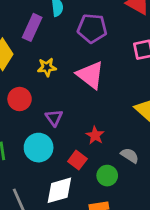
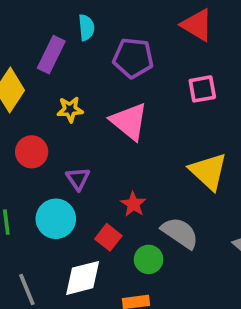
gray semicircle: (130, 155) -> (180, 233), size x1.5

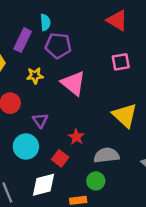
purple pentagon: (133, 58) -> (58, 46), moved
gray semicircle: (180, 233) -> (107, 155), turned -40
green circle: (149, 259) -> (96, 181), moved

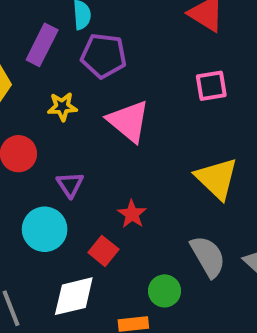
gray semicircle: (107, 155) -> (208, 256), moved, turned 65

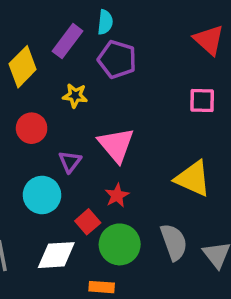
pink triangle: (129, 121) -> (116, 145), moved
yellow triangle: (217, 178) -> (193, 178), turned -30
green circle: (165, 291) -> (120, 244), moved, size x1.5

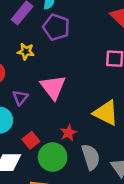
red star: (117, 195) -> (68, 133), moved

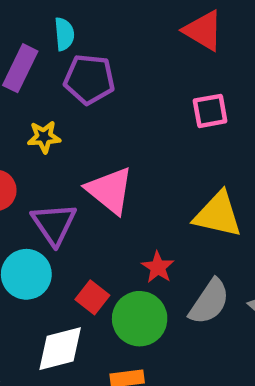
purple triangle: (20, 98) -> (54, 224), size x1.5
gray semicircle: (91, 157) -> (209, 302), turned 65

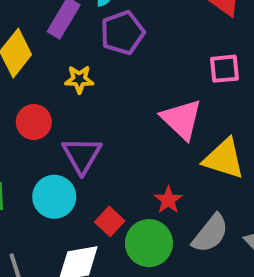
purple pentagon: (89, 79) -> (122, 33), turned -30
pink triangle: (110, 190) -> (182, 119), moved

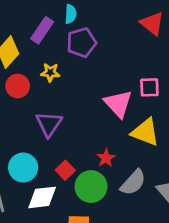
pink square: (225, 69) -> (149, 87), moved
red circle: (34, 122) -> (18, 86), moved
cyan circle: (54, 197) -> (23, 168), moved

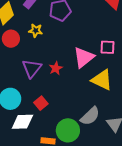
pink triangle: (118, 104) -> (84, 57), turned 30
red star: (106, 158) -> (56, 68), moved
green circle: (91, 187) -> (68, 130), moved

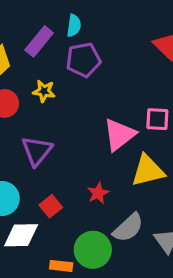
red star: (56, 68) -> (98, 193), moved
yellow triangle: (102, 80) -> (148, 171), turned -40

